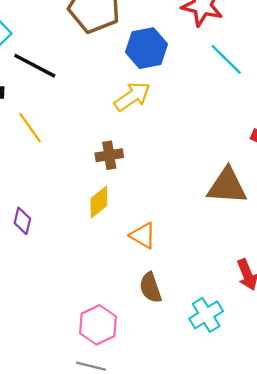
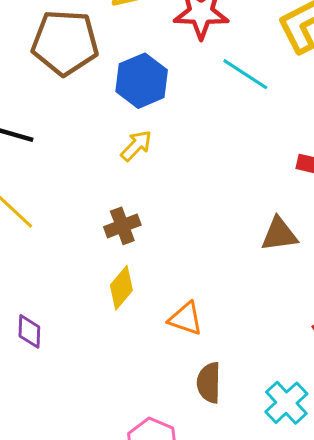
yellow arrow: (132, 97) -> (136, 146), size x0.7
brown triangle: (227, 186) -> (279, 234), size x0.7
brown semicircle: (150, 288) -> (209, 383), turned 32

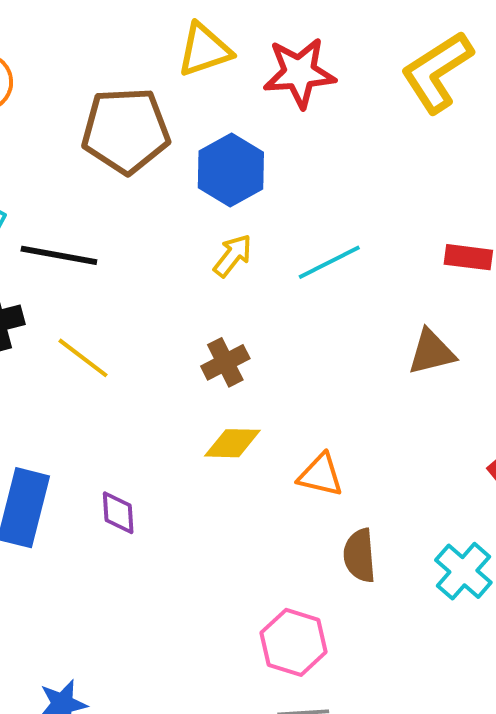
cyan line: (245, 74) -> (329, 262), moved, turned -54
yellow diamond: (121, 288) -> (232, 443), turned 57

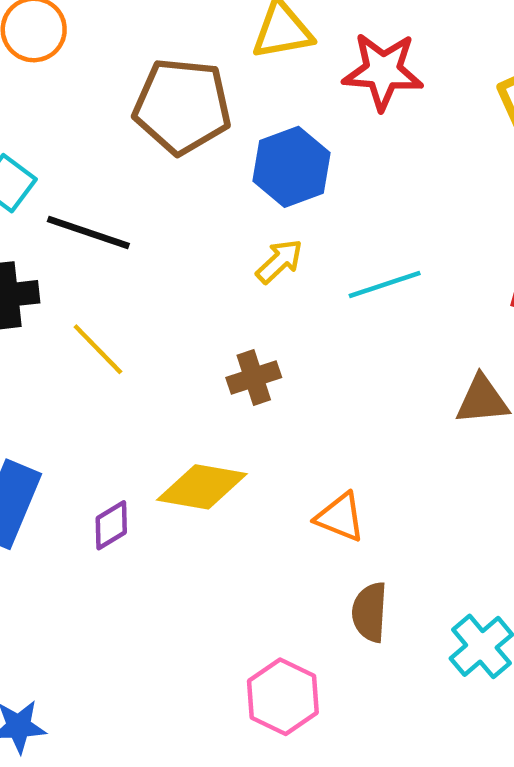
yellow diamond: (232, 443) -> (202, 487), moved, size x1.4
purple diamond: (118, 513) -> (111, 525), turned 54

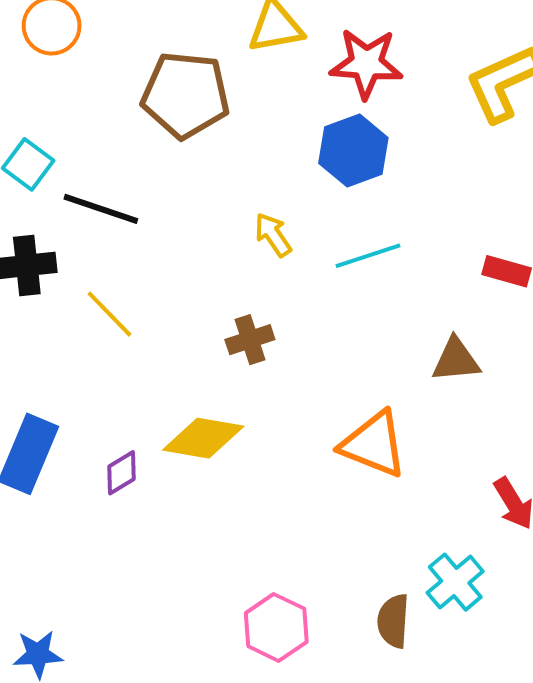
blue hexagon: (292, 167) -> (353, 150), moved
yellow arrow: (279, 261) -> (273, 235), turned -81
orange triangle: (340, 517) -> (374, 444), moved, size x1.5
brown semicircle: (370, 612) -> (393, 621), moved

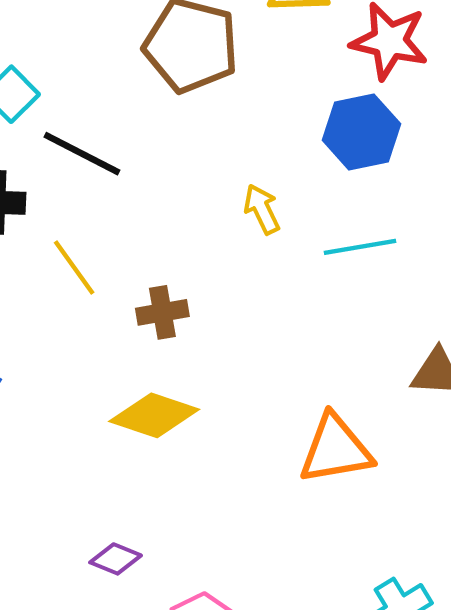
brown cross: (250, 340) -> (162, 312), moved
orange triangle: (374, 444) -> (336, 449), turned -40
purple diamond: (121, 473) -> (116, 559), moved, turned 45

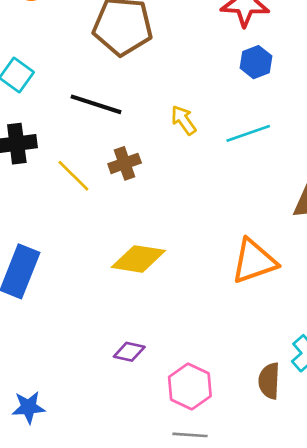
blue hexagon: (361, 132) -> (256, 62), moved, size x0.7
black line: (82, 154) -> (96, 104), moved
brown cross: (162, 312) -> (125, 163), moved

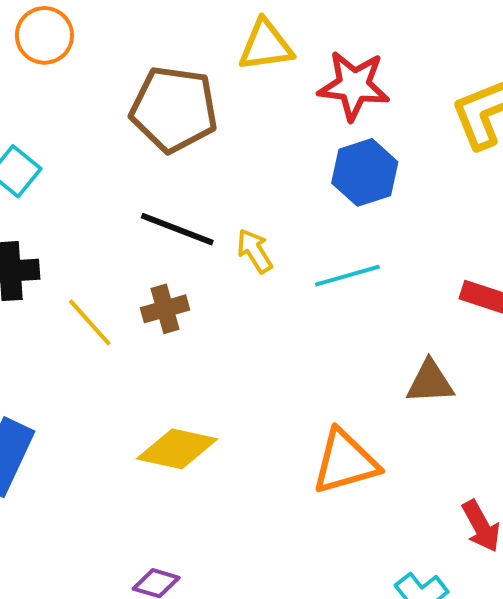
blue hexagon: (256, 62) -> (365, 172), size x1.4
black line: (96, 104) -> (177, 229), moved

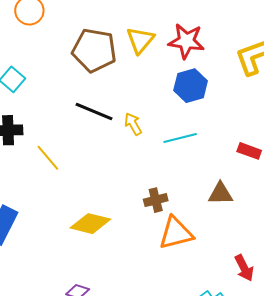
yellow triangle: (266, 45) -> (140, 40), moved, turned -44
brown cross: (165, 309) -> (156, 200), moved

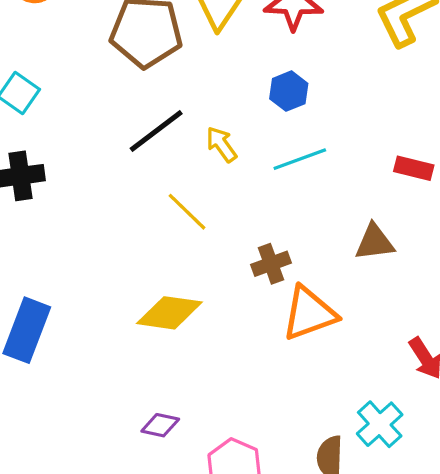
blue hexagon: (191, 86) -> (289, 91), moved, size x0.7
black line: (94, 111) -> (156, 131), turned -54
yellow line: (48, 158) -> (187, 212), moved

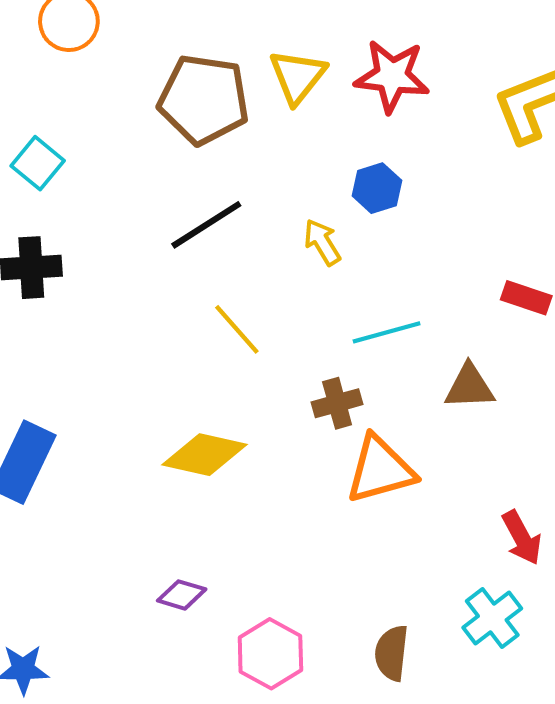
yellow arrow: (221, 144) -> (322, 242), moved
cyan line: (300, 159) -> (387, 332), moved
cyan cross: (380, 424) -> (492, 618), moved

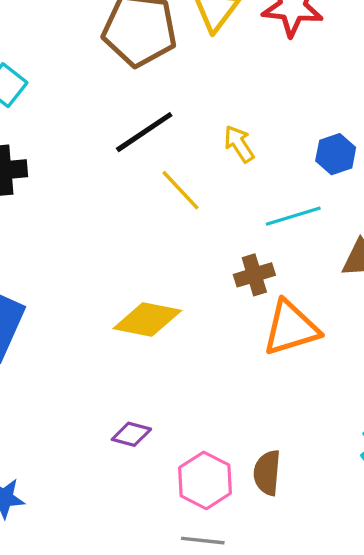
blue hexagon: (377, 188) -> (336, 154), moved
yellow line: (237, 329) -> (181, 190), moved
brown semicircle: (392, 653) -> (267, 473), moved

